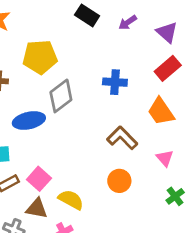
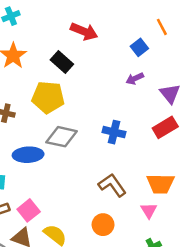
black rectangle: (87, 15) -> (62, 62), moved
gray diamond: (61, 96) -> (62, 137), turned 40
orange trapezoid: (161, 112) -> (160, 184), moved, turned -64

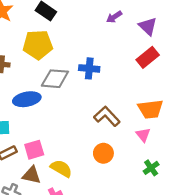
blue cross: (114, 132) -> (89, 68), moved
pink square: (29, 210) -> (34, 150), turned 30

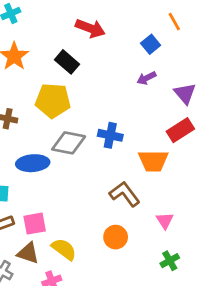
orange trapezoid: (150, 109) -> (153, 161), moved

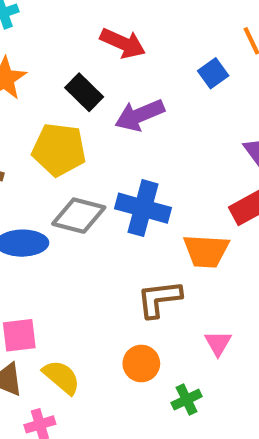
purple arrow: (146, 78) -> (140, 115), moved, size x1.6
blue cross: (110, 135) -> (143, 208), size x1.4
brown L-shape: (125, 194) -> (159, 299), turned -64
green cross: (170, 261) -> (187, 400), moved

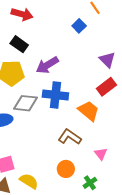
red arrow: (123, 43) -> (22, 14), moved
purple arrow: (140, 115) -> (47, 65), moved
orange trapezoid: (206, 251) -> (89, 111), turned -135
brown L-shape: (159, 299) -> (70, 137), turned 50

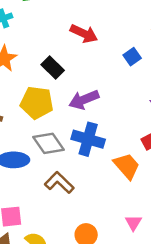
red arrow: (22, 14) -> (84, 34), moved
gray diamond: (25, 103) -> (49, 143), turned 40
brown L-shape: (70, 137) -> (59, 183), moved

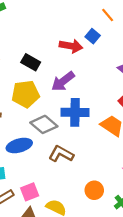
red arrow: (84, 34) -> (71, 46), moved

